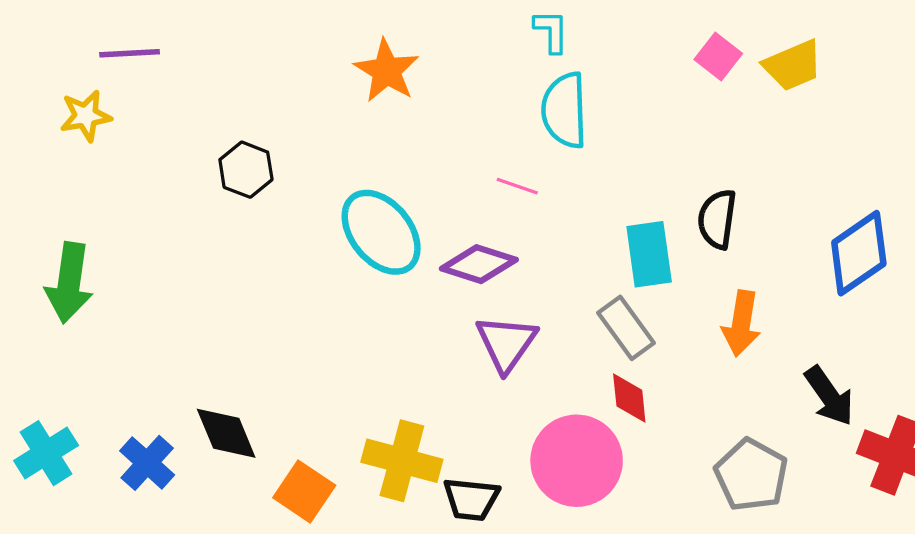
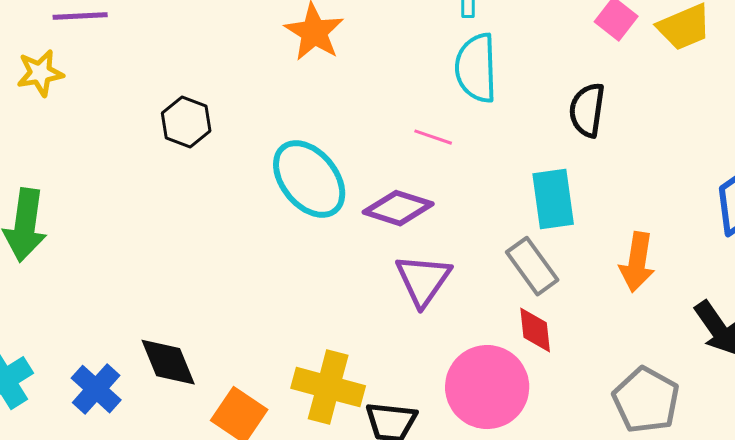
black semicircle: (717, 219) -> (587, 110), moved

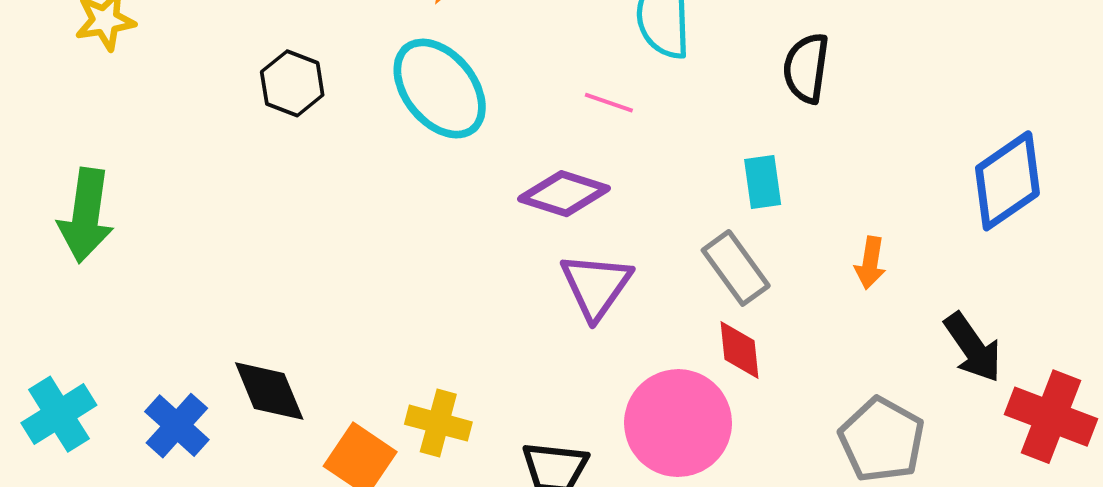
cyan ellipse: (309, 179) -> (440, 89), moved
cyan rectangle: (553, 199) -> (763, 182), size x0.7
orange arrow: (637, 262) -> (870, 263), size x0.7
yellow cross: (328, 387) -> (438, 423), moved, size x0.7

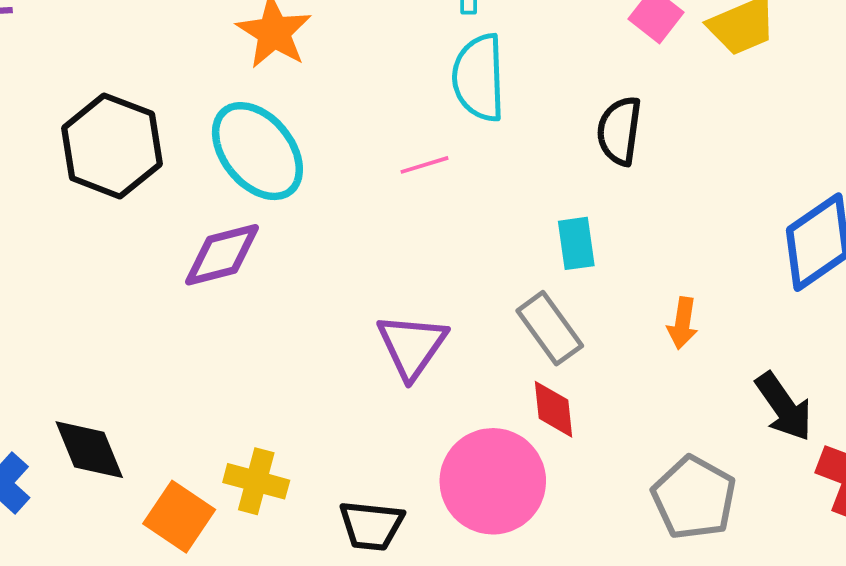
black hexagon: (292, 83) -> (112, 146), size x1.6
pink line: (609, 103) -> (424, 165), turned -36
purple diamond: (564, 194) -> (222, 255), moved, turned -32

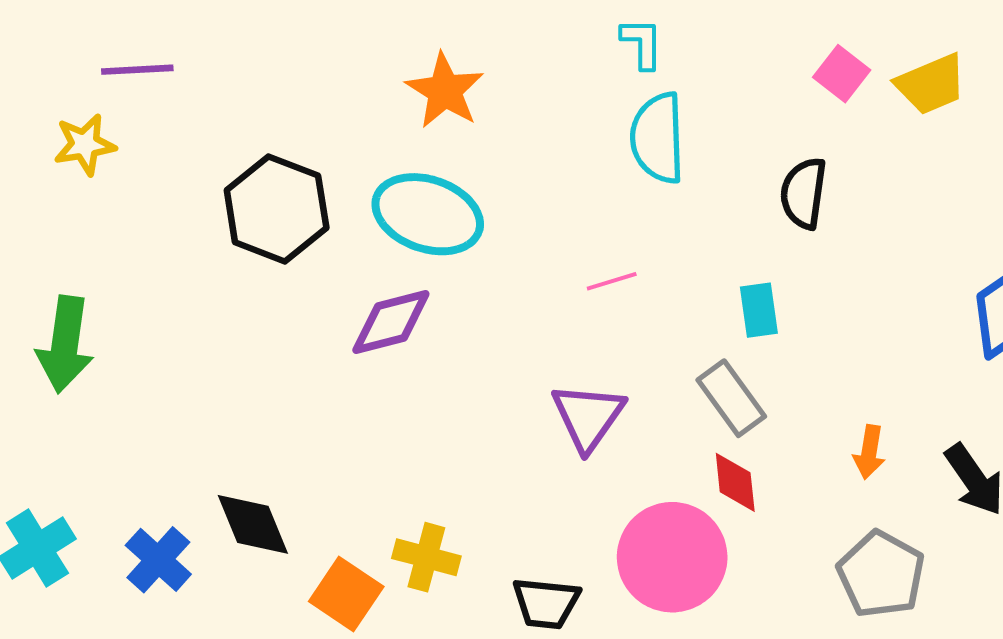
cyan ellipse: (257, 151) -> (428, 214), turned -32
pink line: (424, 165) -> (612, 281), moved
orange arrow: (683, 323) -> (869, 452), moved

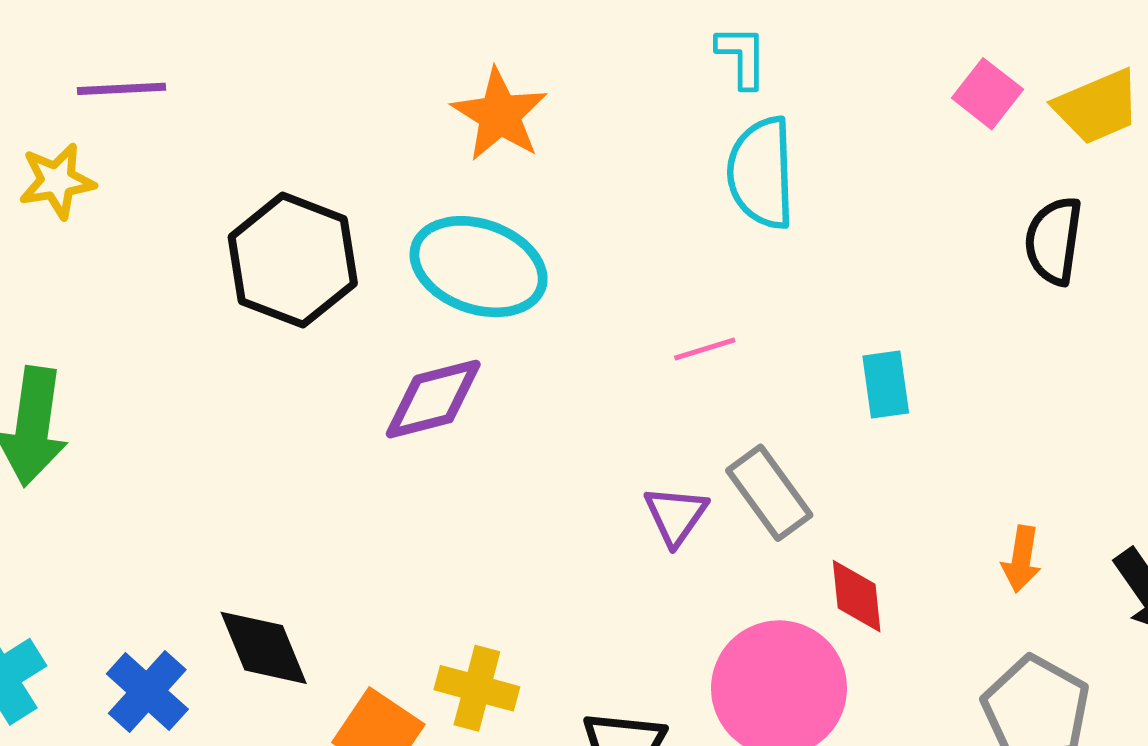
black semicircle: (804, 193) -> (1054, 241), moved
gray rectangle: (731, 398) -> (769, 493), moved
purple triangle: (588, 417) -> (676, 515), size x0.7

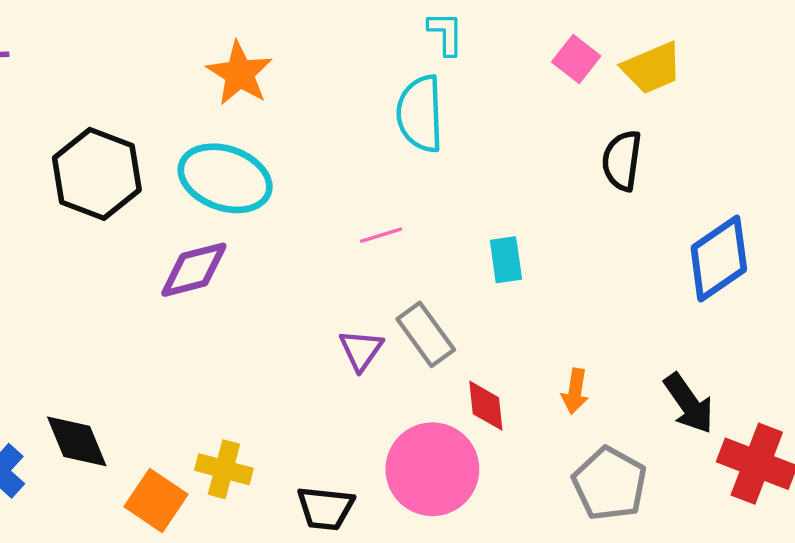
cyan L-shape: (742, 57) -> (446, 33), moved
orange arrow: (1021, 559) -> (575, 391), moved

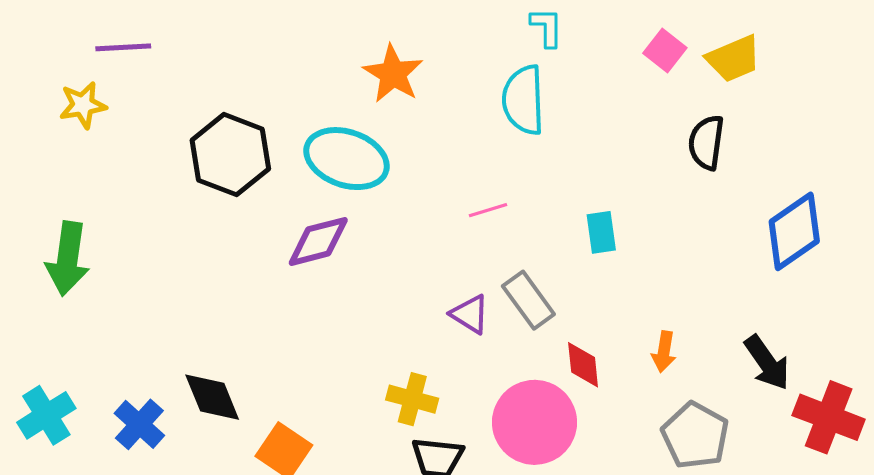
orange star: (240, 74) -> (393, 74), moved
purple triangle: (361, 350) -> (470, 314), turned -33
yellow cross: (224, 469) -> (412, 399), moved

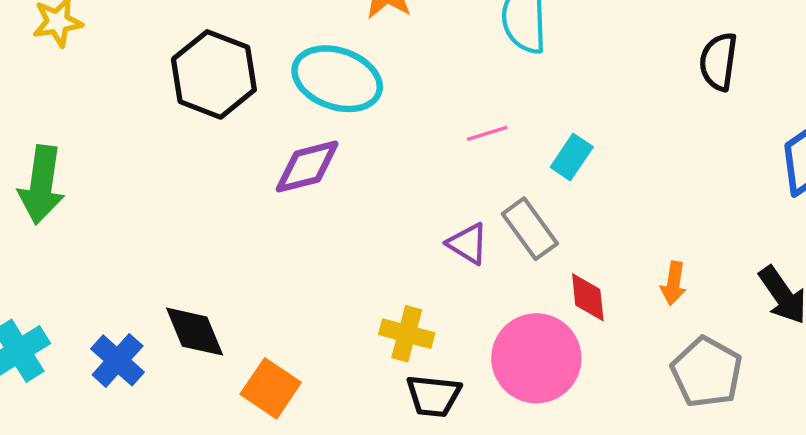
cyan rectangle: (601, 232) -> (572, 157), moved, turned 42

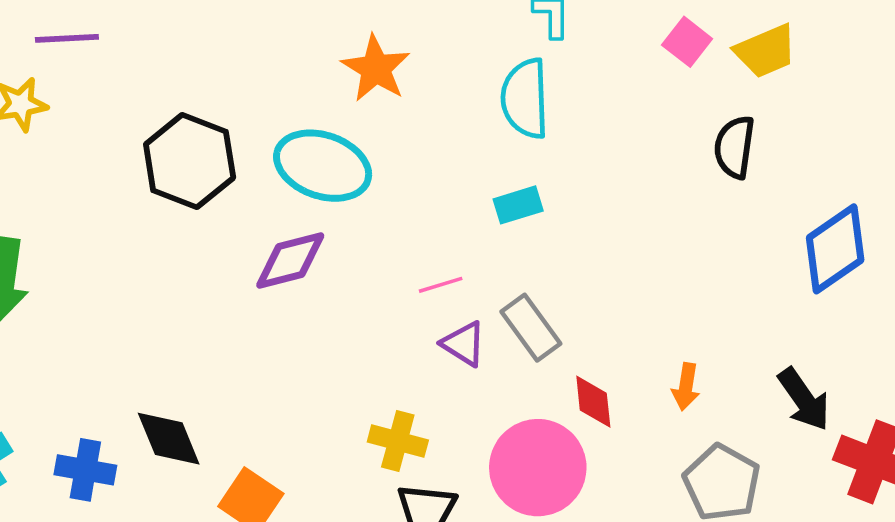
pink line: (487, 133) -> (441, 285), moved
cyan rectangle: (572, 157) -> (518, 205), moved, turned 39
blue cross: (118, 360) -> (85, 470), turned -32

